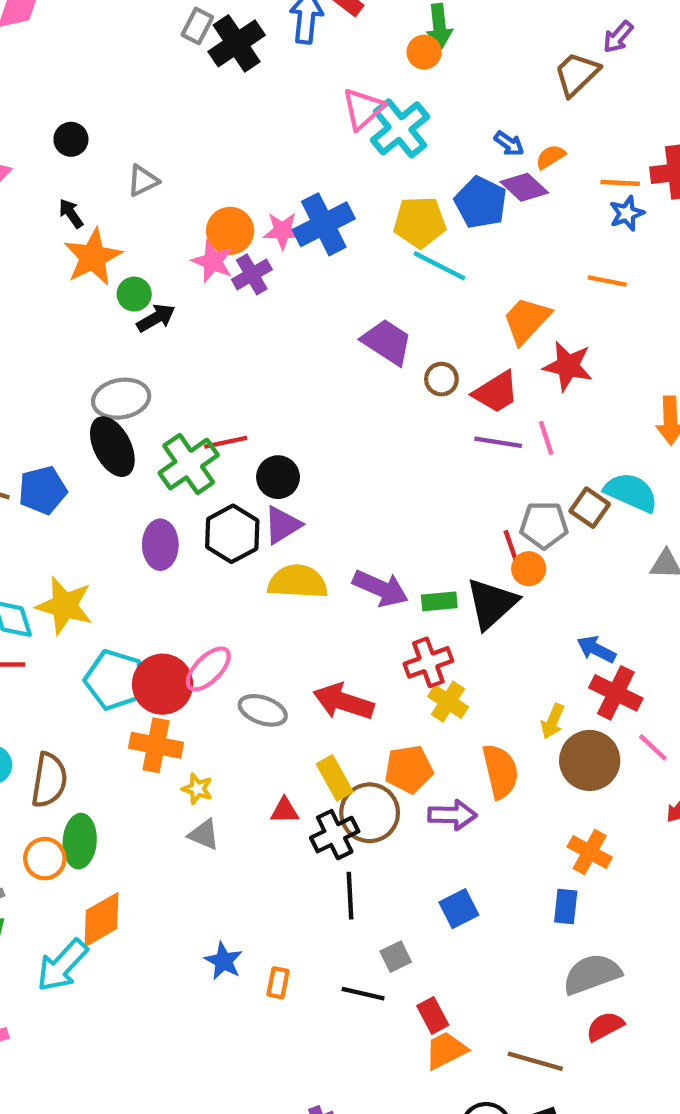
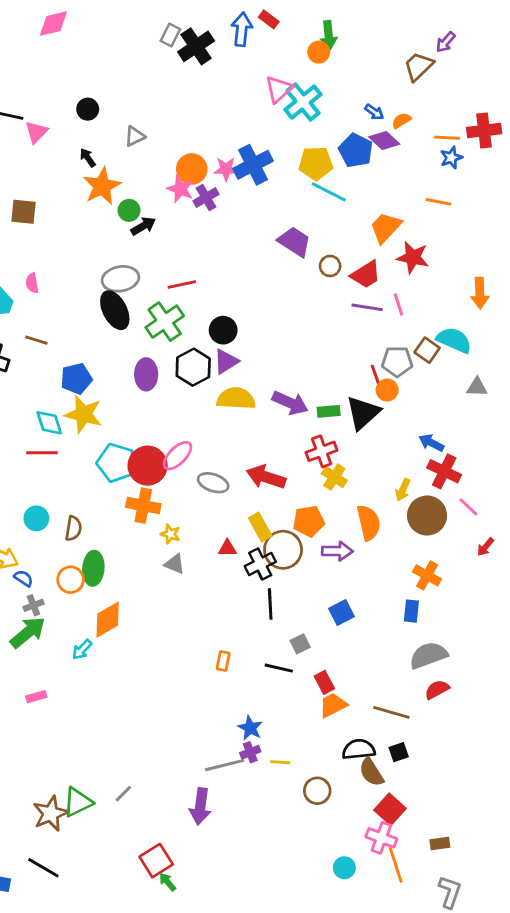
red line: (226, 442) -> (182, 285), moved
blue pentagon: (43, 490) -> (76, 379), moved
brown semicircle: (49, 780) -> (73, 528), size x0.7
blue star: (224, 961) -> (250, 728), moved
cyan arrow: (62, 965) -> (82, 650), size x0.6

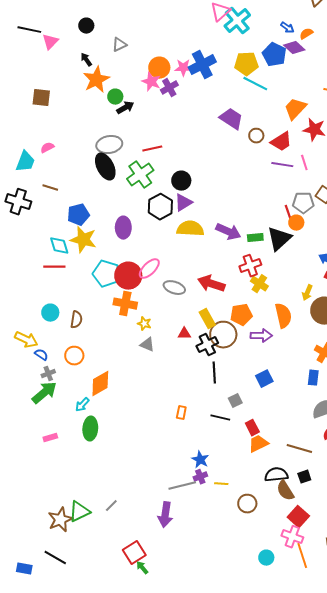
pink semicircle: (32, 283) -> (47, 148), turned 72
purple ellipse: (146, 374) -> (123, 228), moved
green ellipse: (93, 568) -> (90, 429), moved

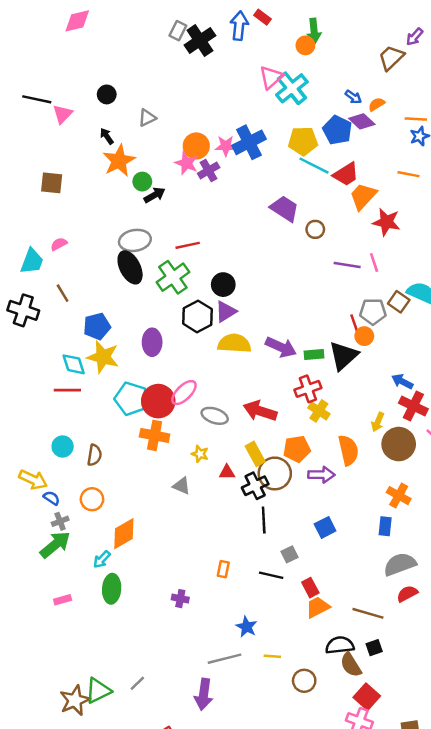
red trapezoid: (281, 142) -> (346, 174), moved
brown line: (50, 188) -> (63, 293), turned 42
yellow star: (144, 324) -> (200, 454), moved
purple cross: (200, 477) -> (180, 599), moved, turned 32

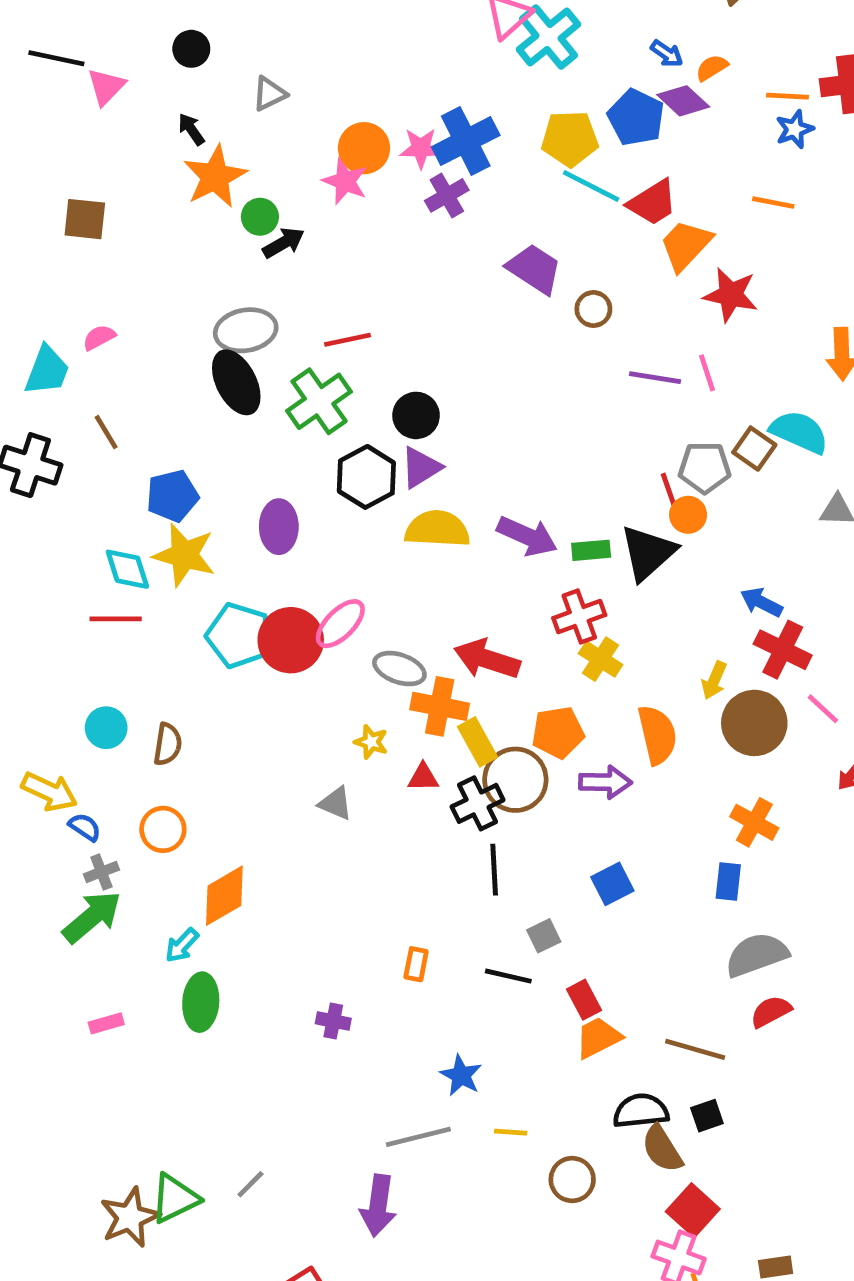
purple cross: (209, 171) -> (447, 195), moved
orange cross: (155, 435) -> (440, 706), moved

